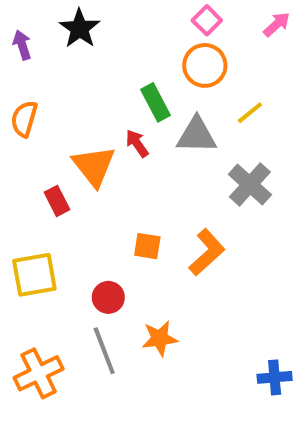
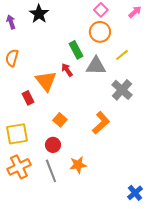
orange square: (147, 246) -> (60, 120), moved, turned 32
orange cross: (39, 373) -> (19, 167), moved
blue cross: (275, 377) -> (135, 193), moved, turned -35

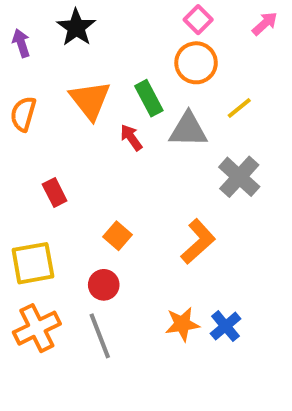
orange triangle: (46, 81) -> (90, 100), moved
orange star: (78, 165) -> (182, 324), moved
blue cross: (135, 193) -> (226, 326), moved

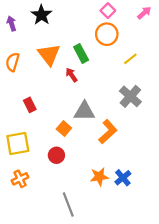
gray triangle: (188, 130) -> (84, 111), moved
orange cross: (37, 328) -> (20, 179), size x0.7
gray line: (100, 336) -> (68, 205), moved

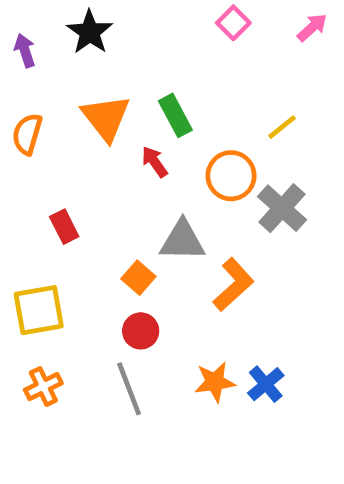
orange circle: (107, 34) -> (231, 176), moved
red circle: (56, 155) -> (141, 331), moved
gray line: (68, 205) -> (129, 389), moved

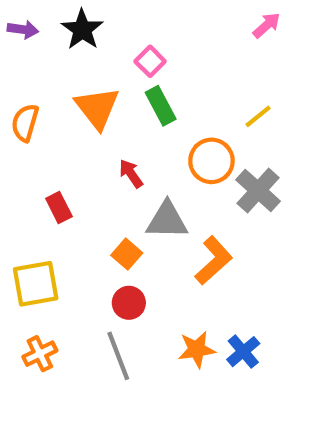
pink square: (233, 23) -> (150, 61), moved
pink arrow: (312, 27) -> (267, 25), moved
purple arrow: (25, 51) -> (23, 30), moved, turned 116
red arrow: (155, 162) -> (131, 174), moved

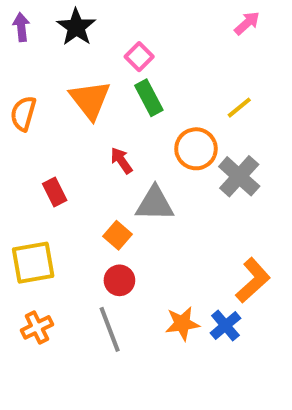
purple arrow: (23, 30) -> (21, 27), turned -104
orange L-shape: (214, 260) -> (253, 280), moved

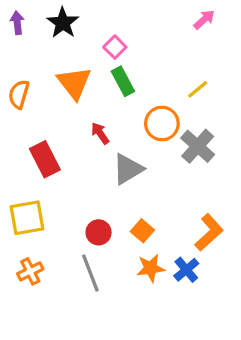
red rectangle: (55, 192) -> (45, 159), size x1.5
gray triangle: (155, 204) -> (128, 169), turned -32
orange square: (117, 235) -> (142, 231), moved

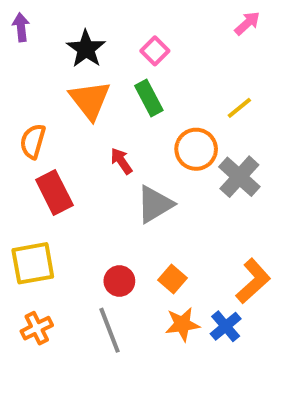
black star: (63, 23) -> (86, 49), moved
pink square: (115, 47) -> (155, 51), moved
orange semicircle: (19, 94) -> (33, 141), moved

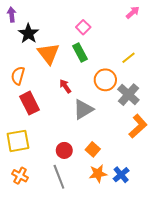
black star: (86, 49) -> (28, 34), moved
orange L-shape: (253, 281) -> (138, 126), moved
orange cross: (37, 328) -> (20, 176), turned -35

